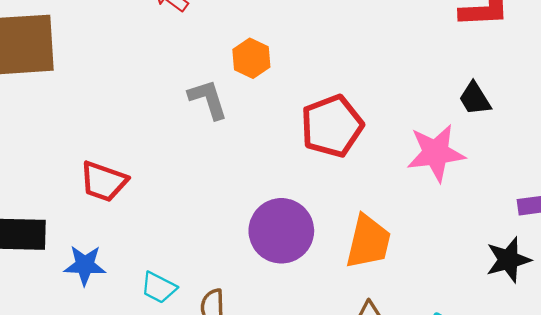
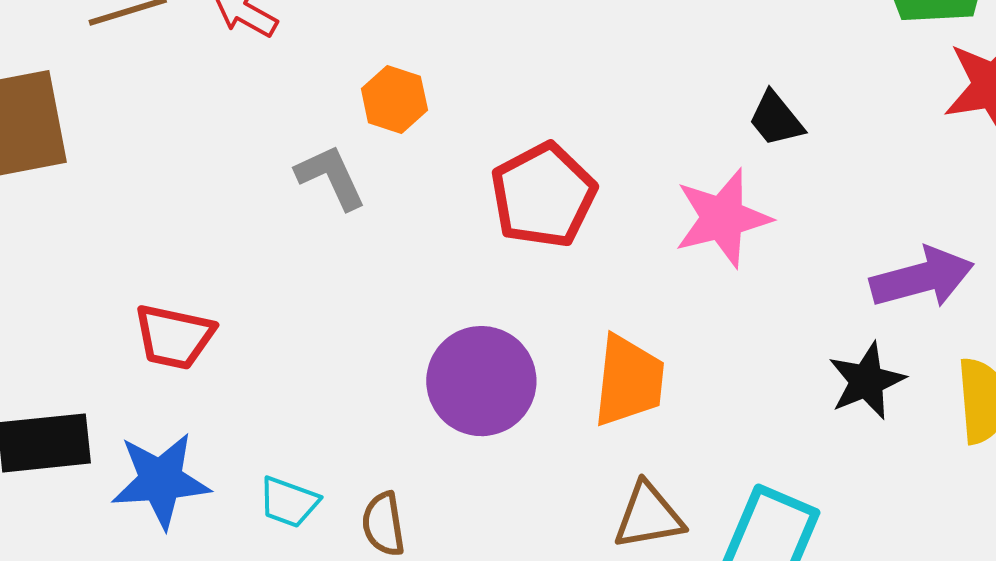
blue star: (85, 265) -> (161, 480), size x1.4

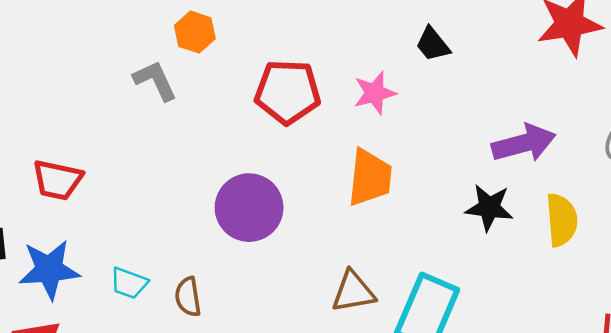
red pentagon: (543, 195) -> (288, 92), turned 30
pink star: (723, 218) -> (375, 93), moved, size x0.7
orange trapezoid: (629, 381) -> (370, 178), moved
black star: (867, 381) -> (489, 208), turned 30

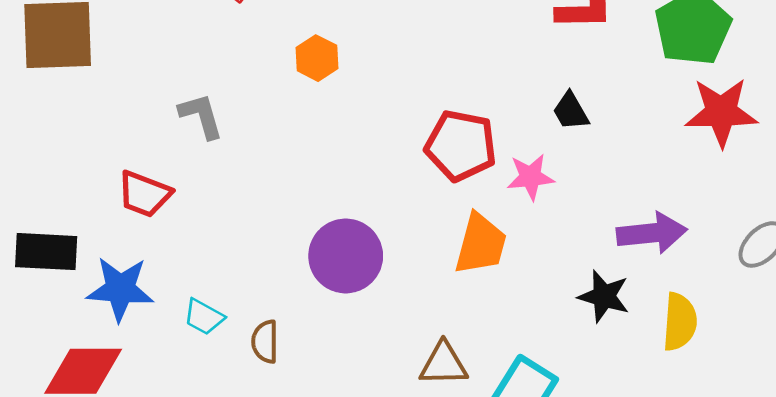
gray L-shape: (155, 80) -> (201, 116), moved
red pentagon: (288, 92) -> (461, 146), moved
pink star: (375, 93) -> (530, 177), moved

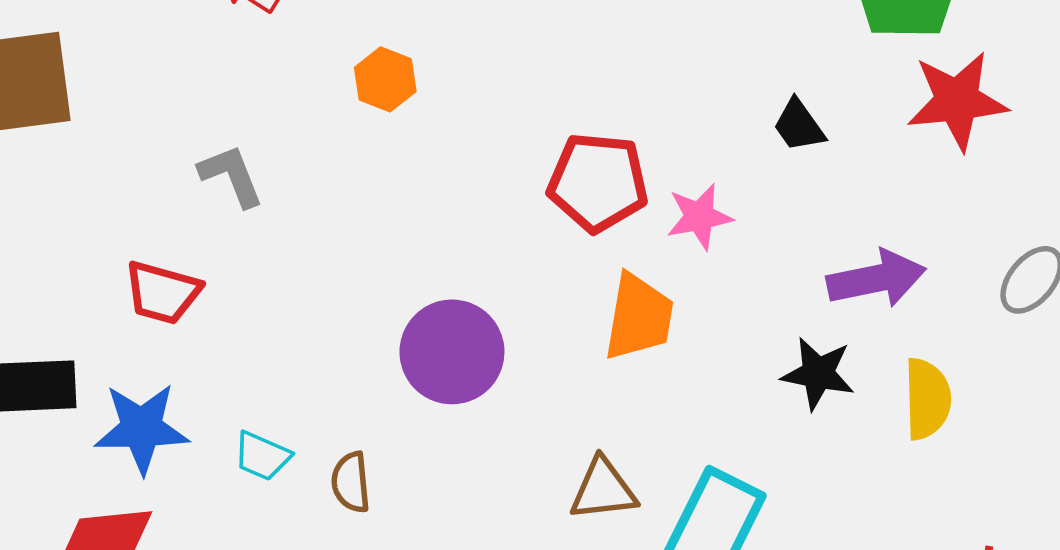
black trapezoid: (571, 111) -> (799, 126), moved

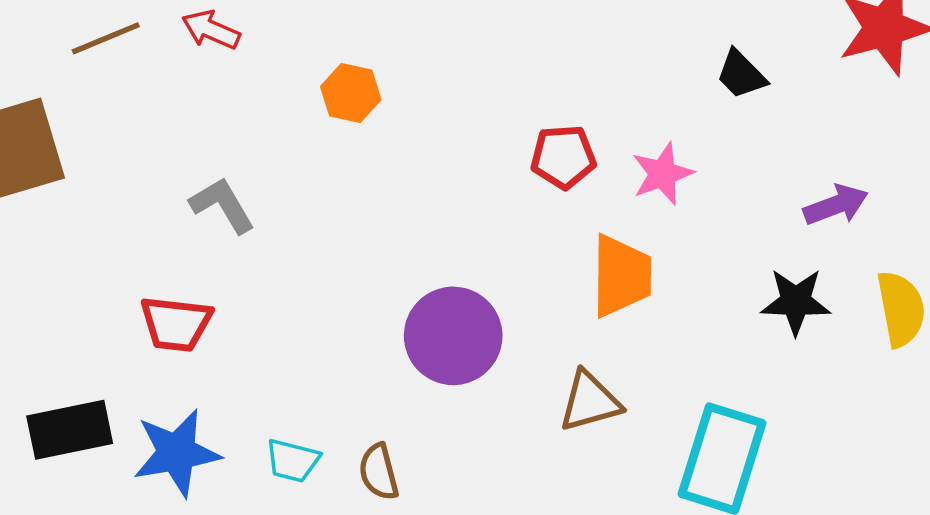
red pentagon: (598, 182) -> (563, 157), size x0.7
purple arrow: (876, 279) -> (836, 205), size x0.7
brown triangle: (603, 490) -> (590, 401), moved

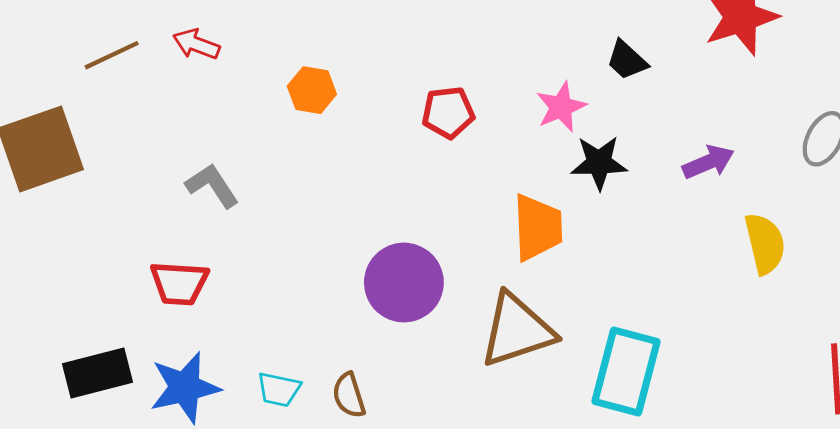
red pentagon: (563, 157) -> (448, 112), moved
pink star: (662, 174) -> (561, 107), moved
black star: (796, 302) -> (599, 163), moved
brown triangle: (590, 401) -> (517, 330), size x1.5

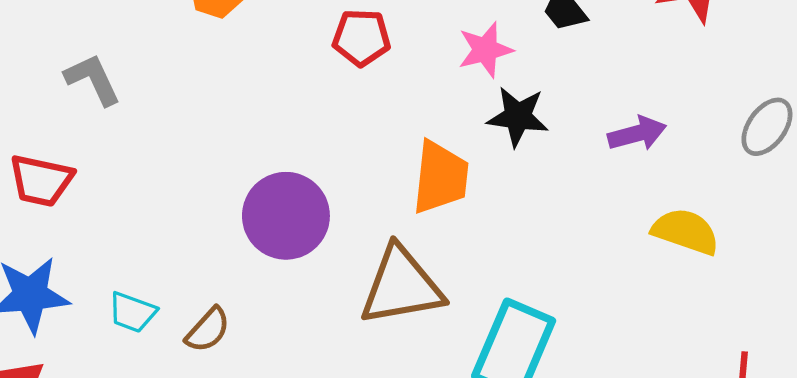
yellow semicircle: (765, 244) -> (686, 231), turned -66
brown semicircle: (349, 395) -> (208, 330), turned -129

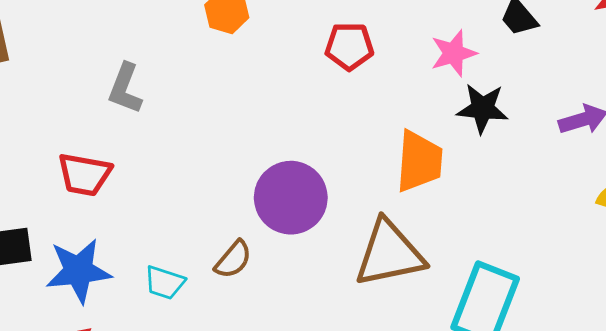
gray L-shape: (93, 79) -> (125, 88), turned -132
brown semicircle: (208, 330) -> (233, 260), moved

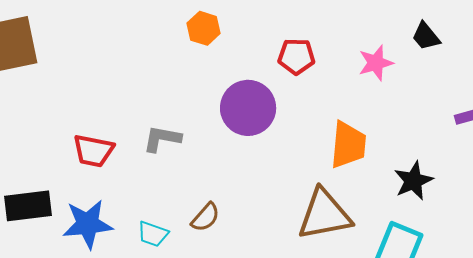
gray L-shape: (125, 88) -> (162, 139), moved, turned 78
black star: (482, 108) -> (413, 181), moved, turned -30
purple circle: (291, 198) -> (248, 108), moved

